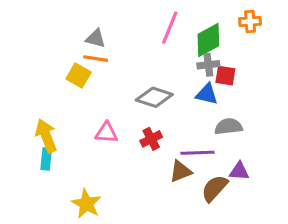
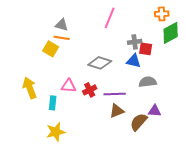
green diamond: (208, 40) -> (171, 33), moved
red cross: (151, 139) -> (90, 90), moved
purple line: (198, 153) -> (115, 94), moved
cyan rectangle: (46, 159) -> (53, 103), moved
yellow star: (86, 204) -> (56, 132), turned 30

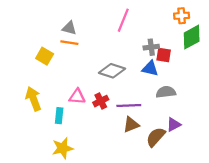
yellow square: (51, 49) -> (45, 56), moved
purple triangle: (155, 111) -> (174, 125), turned -32

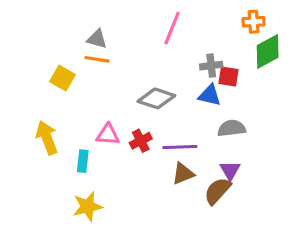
purple triangle: (174, 125) -> (230, 171), moved, turned -32

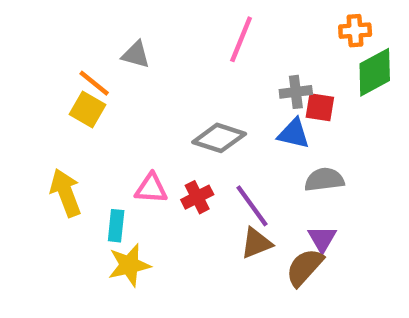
orange line: (97, 59) -> (94, 83), moved, turned 30
purple line: (180, 147) -> (252, 206), turned 56
yellow star: (88, 207) -> (129, 265), moved

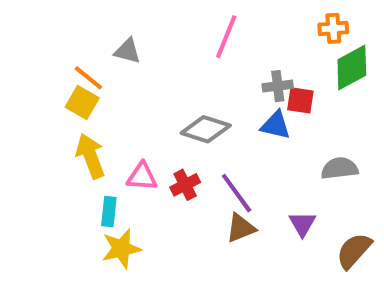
gray semicircle: (324, 180) -> (339, 168), moved
yellow arrow: (66, 193) -> (90, 156), moved
brown semicircle: (305, 267) -> (354, 251), moved

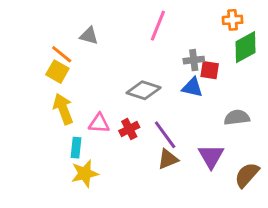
purple triangle: (302, 224) -> (211, 156), size x1.4

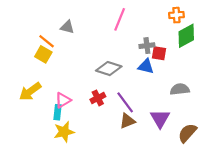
yellow arrow: (63, 109) -> (30, 91), moved, turned -105
pink triangle: (99, 123) -> (63, 100), moved, turned -35

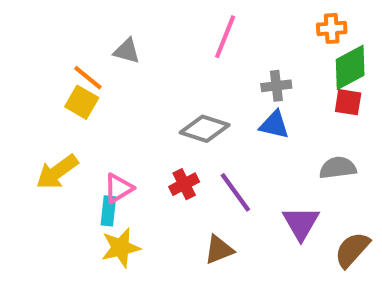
red square: (159, 53) -> (348, 102), moved
brown triangle: (127, 121) -> (219, 250), moved

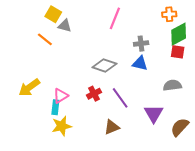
yellow square: (82, 102) -> (53, 14), moved

